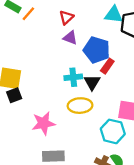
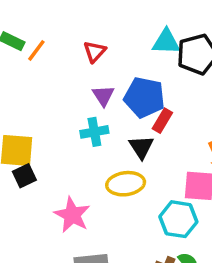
purple triangle: (70, 38) -> (103, 96), moved, turned 40
cyan cross: (73, 77) -> (94, 132), moved
pink star: (43, 123) -> (72, 215), turned -30

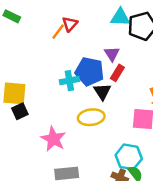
orange line: (36, 50) -> (58, 32), moved
purple triangle: (103, 96) -> (112, 54), moved
blue pentagon: (144, 97) -> (90, 71), moved
cyan hexagon: (178, 219) -> (129, 157), moved

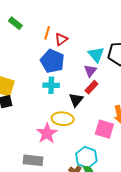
cyan triangle: (120, 17) -> (96, 55), moved, turned 36
orange line: (58, 32) -> (47, 33), moved, turned -32
blue pentagon: (90, 71) -> (52, 61), moved
pink star: (53, 139) -> (47, 133), moved

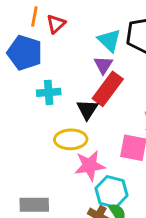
blue pentagon: (52, 61) -> (25, 53), moved
red rectangle: (91, 87) -> (108, 89), size x1.6
pink star: (47, 133) -> (90, 166), moved, turned 30

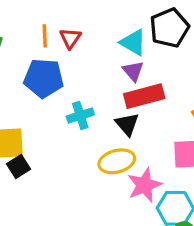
red rectangle: (108, 89) -> (144, 96), turned 52

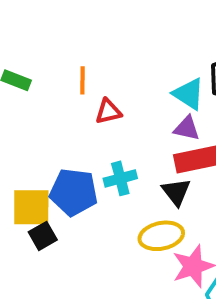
red triangle: (70, 38) -> (108, 112), moved, turned 40
purple triangle: (133, 71) -> (187, 128), turned -40
blue pentagon: (44, 78) -> (74, 192), moved

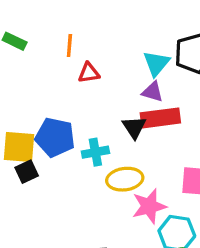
cyan triangle: (189, 94) -> (156, 63), turned 32
cyan cross: (120, 178) -> (95, 152), moved
black triangle: (176, 192) -> (134, 127), moved

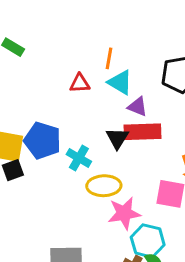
orange line: (69, 46) -> (109, 58), moved
cyan triangle: (156, 63) -> (120, 82), moved, turned -44
cyan cross: (95, 152) -> (79, 158), turned 35

